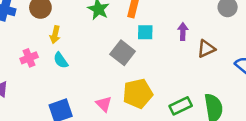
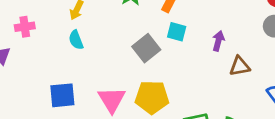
pink cross: (29, 58) -> (25, 27), moved
pink triangle: (104, 104) -> (112, 100), size x1.5

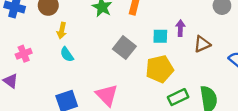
cyan square: (177, 32) -> (160, 36), moved
yellow pentagon: (152, 97) -> (160, 69), moved

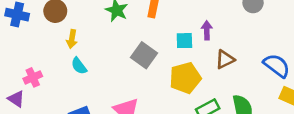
brown triangle: (202, 44) -> (225, 59), moved
pink cross: (24, 54) -> (33, 77), moved

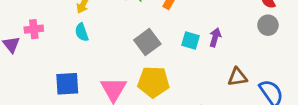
brown triangle: (225, 59) -> (237, 77), moved
yellow pentagon: (185, 78) -> (153, 82), moved

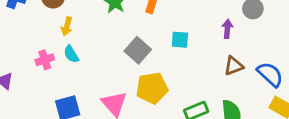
pink cross: (34, 29) -> (45, 60), moved
purple arrow: (215, 37) -> (227, 29), moved

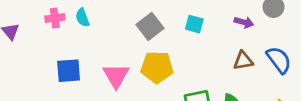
purple arrow: (227, 29) -> (244, 22), turned 90
blue semicircle: (270, 74) -> (279, 60), moved

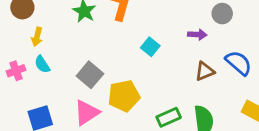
cyan square: (194, 24) -> (150, 47), turned 36
gray square: (150, 26) -> (90, 75), moved
pink triangle: (116, 76) -> (87, 113), turned 40

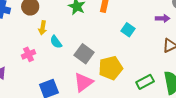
cyan semicircle: (42, 64) -> (56, 42), moved

